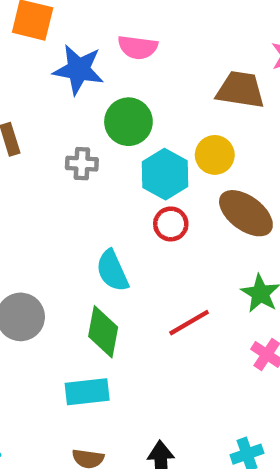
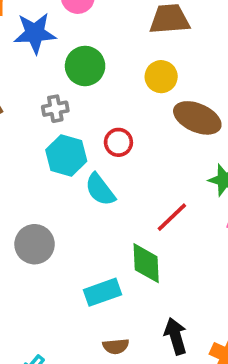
cyan hexagon: (165, 174) -> (66, 156), moved
red circle: (171, 224) -> (118, 142), moved
green diamond: (103, 332) -> (146, 263), moved

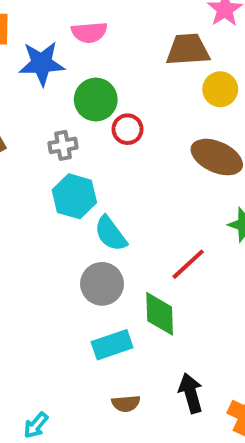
yellow circle: (161, 77) -> (220, 89), moved
red circle: (118, 142) -> (128, 129), moved
gray circle: (35, 244) -> (102, 284), moved

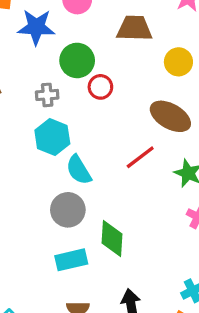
brown trapezoid: (188, 50) -> (134, 28), moved
red line: (188, 264) -> (140, 157), moved

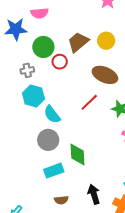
brown trapezoid: (134, 28) -> (78, 42), moved, turned -35

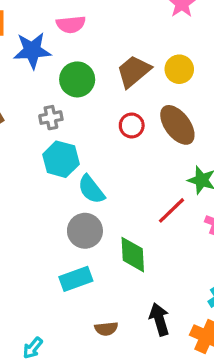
red circle: (60, 62) -> (132, 125), moved
brown ellipse: (105, 75) -> (177, 125), turned 30
red line: (89, 102) -> (171, 210), moved
cyan rectangle: (54, 171) -> (76, 279), moved

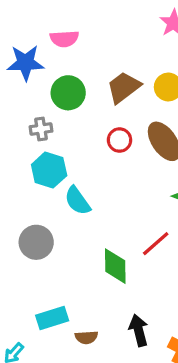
red line: (171, 210) -> (156, 244), moved
gray circle: (85, 231) -> (36, 242), moved
cyan rectangle: (76, 279) -> (52, 318), moved

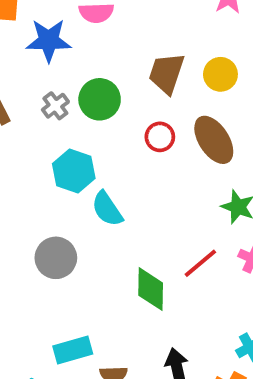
brown trapezoid: (124, 87) -> (167, 73), turned -36
green circle: (68, 93) -> (100, 99), moved
gray cross: (41, 129) -> (55, 106), moved, turned -30

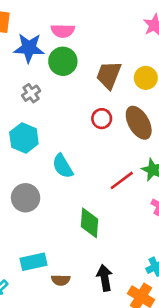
green circle: (100, 99) -> (63, 61), moved
cyan hexagon: (74, 171) -> (24, 138), moved
red line: (200, 263) -> (122, 180), moved

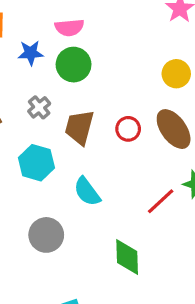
blue star: (29, 48) -> (31, 53), size x0.7
brown trapezoid: (109, 75) -> (79, 127), moved

